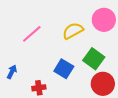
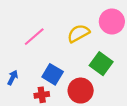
blue square: (64, 69) -> (53, 74), moved
red circle: (103, 84) -> (81, 91), moved

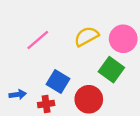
pink circle: (112, 21) -> (123, 39), moved
blue arrow: (13, 78) -> (18, 95), moved, turned 56

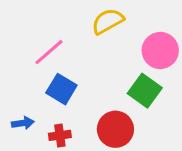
yellow semicircle: (86, 36) -> (108, 21), moved
blue square: (58, 81) -> (61, 89), moved

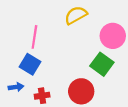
pink line: (49, 52) -> (34, 37), turned -40
blue square: (61, 89) -> (30, 64), moved

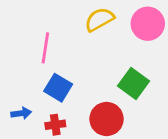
pink circle: (113, 36) -> (148, 24), moved
blue square: (30, 64) -> (58, 88), moved

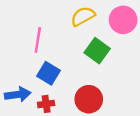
green square: (134, 83) -> (97, 51), moved
blue arrow: (21, 113) -> (18, 94), size x1.5

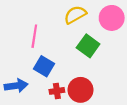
red cross: (46, 104) -> (57, 91), moved

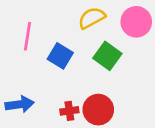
pink line: (34, 36) -> (27, 36), moved
blue square: (44, 66) -> (60, 56), moved

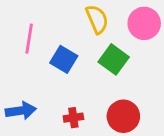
yellow semicircle: (92, 18) -> (97, 19), turned 96
red circle: (98, 110) -> (123, 116), moved

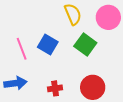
pink line: (29, 39) -> (22, 49), moved, turned -30

